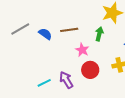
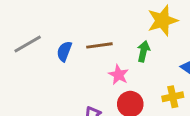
blue semicircle: (45, 34) -> (64, 51), turned -104

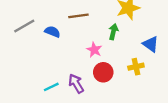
brown line: (99, 45) -> (78, 16), moved
blue semicircle: (64, 51) -> (52, 32), turned 91

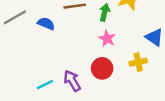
green arrow: (113, 32) -> (105, 12), moved
pink star: (94, 50) -> (107, 38), moved

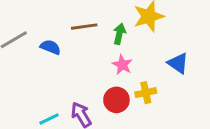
yellow cross: (138, 62) -> (146, 93), moved

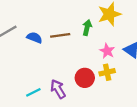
brown line: (84, 27) -> (60, 35), moved
pink star: (122, 65) -> (107, 51), moved

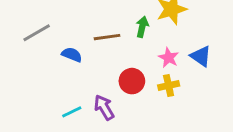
blue semicircle: (34, 38) -> (72, 55), moved
red circle: (85, 78) -> (132, 81), moved

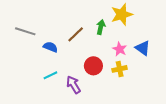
gray line: (37, 33) -> (25, 31), turned 48
brown line: (107, 37) -> (76, 34), turned -36
cyan line: (72, 112) -> (50, 75), moved

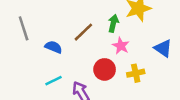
gray line: (25, 31) -> (24, 28), turned 54
pink star: (120, 49) -> (121, 46), moved

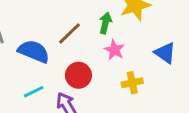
blue semicircle: (53, 47) -> (34, 51), size x1.5
red circle: (105, 69) -> (78, 75), moved

